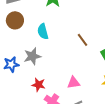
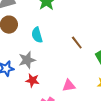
red star: (38, 85) -> (32, 80), moved

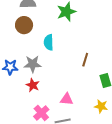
brown line: (77, 43) -> (85, 60), turned 40

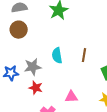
cyan semicircle: (49, 42) -> (57, 56), moved

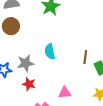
brown line: (84, 55) -> (85, 57), moved

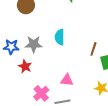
red star: (29, 84) -> (25, 66), moved

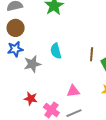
blue star: (11, 47) -> (15, 49), moved
red star: (25, 66) -> (31, 99), moved

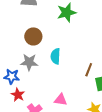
brown circle: (16, 28) -> (33, 36), moved
blue star: (15, 49) -> (12, 77), moved

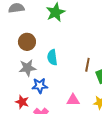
blue star: (12, 77) -> (40, 86), moved
pink triangle: (61, 100) -> (73, 100), moved

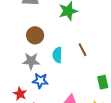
brown line: (87, 65) -> (82, 50), moved, turned -48

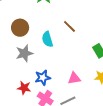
blue star: (40, 81) -> (43, 78), moved

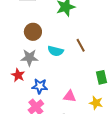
cyan semicircle: (47, 39) -> (56, 51), turned -77
red star: (24, 88) -> (18, 75), moved

